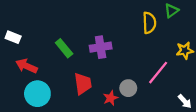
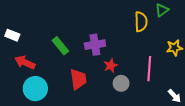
pink line: (158, 73) -> (149, 69), turned -35
red star: (111, 98) -> (111, 66), moved

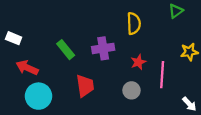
yellow semicircle: (141, 22) -> (134, 23), moved
red star: (111, 66) -> (138, 62), moved

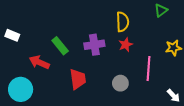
red star: (138, 62) -> (126, 45), moved
red arrow: (27, 68) -> (39, 62), moved
cyan circle: (38, 96) -> (21, 89), moved

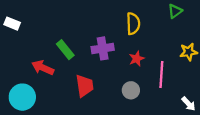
white rectangle: (12, 35) -> (12, 24), moved
red star: (126, 45) -> (137, 59), moved

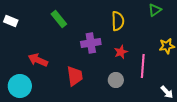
green rectangle: (65, 50) -> (59, 19), moved

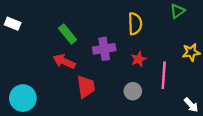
green rectangle: (59, 19) -> (68, 34), moved
red arrow: (38, 60) -> (64, 61), moved

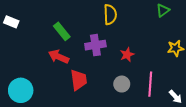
yellow semicircle: (135, 24) -> (110, 15), moved
pink line: (164, 75) -> (150, 84), moved

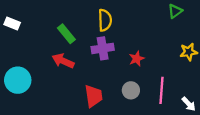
yellow semicircle: (110, 15) -> (105, 20), moved
red trapezoid: (79, 80) -> (94, 96), moved
cyan circle: (21, 90) -> (18, 80), moved

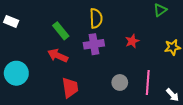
red star: (137, 59) -> (132, 41), moved
red trapezoid: (94, 96) -> (70, 88), moved

